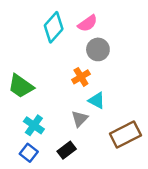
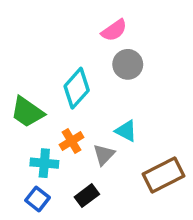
cyan diamond: (54, 27) -> (77, 88), moved
orange cross: (81, 77) -> (72, 141), moved
cyan cross: (34, 125) -> (44, 163), turned -30

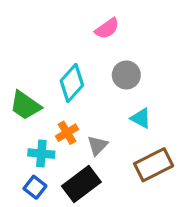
gray circle: (128, 64) -> (126, 75), moved
cyan triangle: (126, 131) -> (141, 118), moved
black rectangle: (87, 196) -> (81, 184), size x1.6

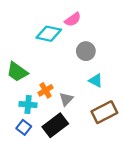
cyan diamond: (72, 83) -> (49, 34), moved, turned 60

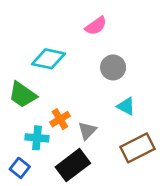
cyan diamond: (49, 34) -> (48, 59), moved
blue square: (24, 127) -> (20, 168), moved

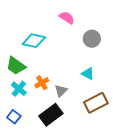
pink semicircle: (96, 26) -> (67, 18), turned -112
gray circle: (113, 67) -> (92, 39), moved
cyan cross: (37, 138) -> (19, 89), moved, turned 35

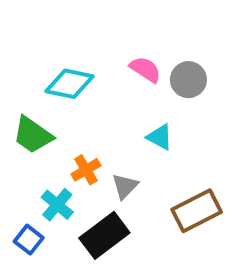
pink semicircle: (67, 18) -> (145, 69), moved
cyan triangle: (88, 74) -> (160, 137), moved
cyan cross: (19, 89) -> (57, 205), moved

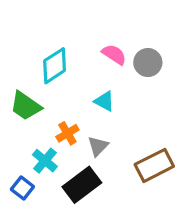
cyan diamond: (70, 84) -> (55, 66), turned -45
cyan triangle: (160, 137) -> (104, 101), moved

